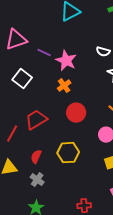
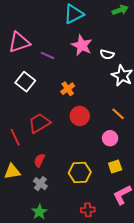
pink star: (66, 61) -> (82, 45), moved
red line: (12, 134) -> (15, 137), turned -54
yellow hexagon: (68, 153) -> (80, 173), moved

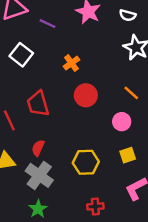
white semicircle: (107, 54) -> (128, 15), moved
red trapezoid: (39, 123) -> (38, 104), turned -75
gray cross: (40, 184) -> (39, 175), size x1.6

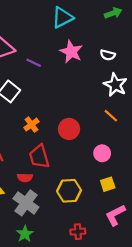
orange cross: (71, 63) -> (31, 125), moved
orange line: (131, 93) -> (111, 116), moved
red trapezoid: (38, 104) -> (39, 157), moved
red semicircle: (38, 148) -> (25, 178), turned -112

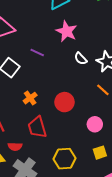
white semicircle: (108, 55) -> (81, 59), moved, turned 32
purple line: (34, 63) -> (37, 53), moved
red semicircle: (25, 178) -> (15, 147), moved

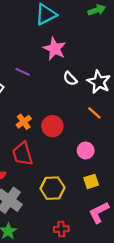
orange cross: (30, 98) -> (24, 122), moved

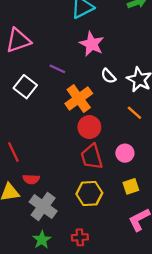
orange cross: (24, 122) -> (79, 99), moved, size x1.6
red trapezoid: (23, 154) -> (92, 157), moved
red cross: (61, 229) -> (80, 237), moved

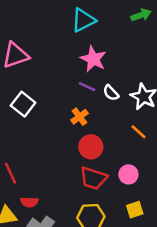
purple line: (57, 69) -> (87, 87), moved
orange cross: (79, 99) -> (80, 117), size x0.6
red trapezoid: (92, 157) -> (93, 178), turned -56

